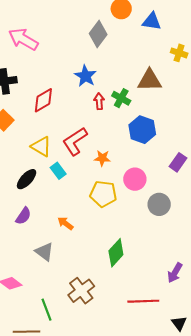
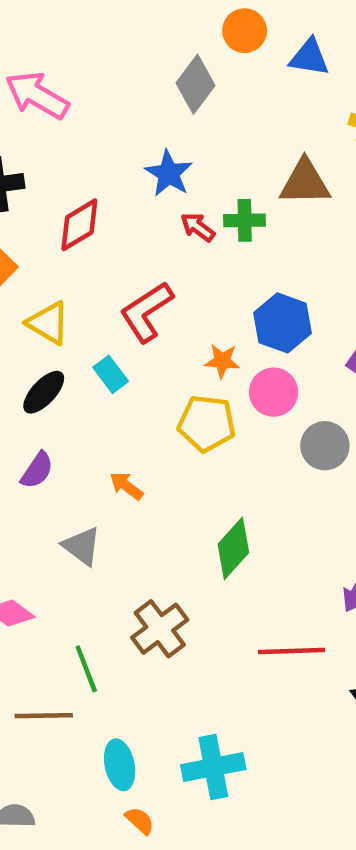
green cross: (121, 98) -> (245, 220), turned -30
red arrow: (99, 101) -> (198, 227), turned -49
blue hexagon: (142, 130) -> (282, 323), moved
yellow triangle: (41, 147) -> (48, 323), moved
orange star: (102, 158) -> (222, 361), moved

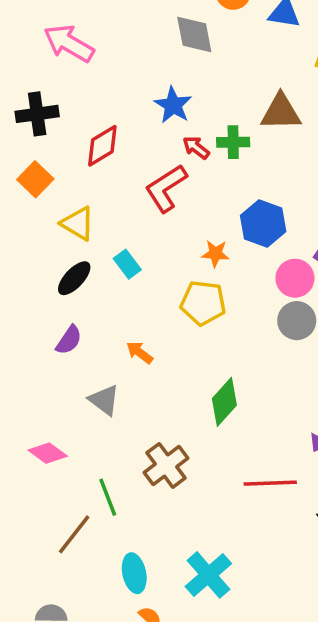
gray diamond: (195, 84) -> (194, 34), turned -48
red L-shape: (146, 312) -> (166, 188), moved
pink circle: (274, 392) -> (295, 278), moved
brown line: (44, 716) -> (74, 534), turned -51
cyan cross: (213, 767) -> (208, 575), turned -30

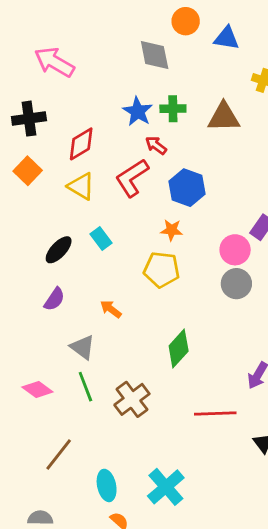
green cross: (233, 142) -> (173, 109), moved
yellow triangle: (78, 223) -> (81, 186), moved
blue hexagon: (263, 223) -> (187, 188), moved
green line: (108, 497) -> (85, 387), moved

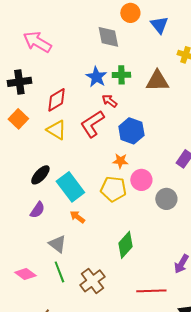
blue triangle: (227, 38) -> (159, 25), turned 42
cyan rectangle: (101, 239) -> (70, 187), moved, size x1.8
pink circle: (235, 250) -> (141, 180), moved

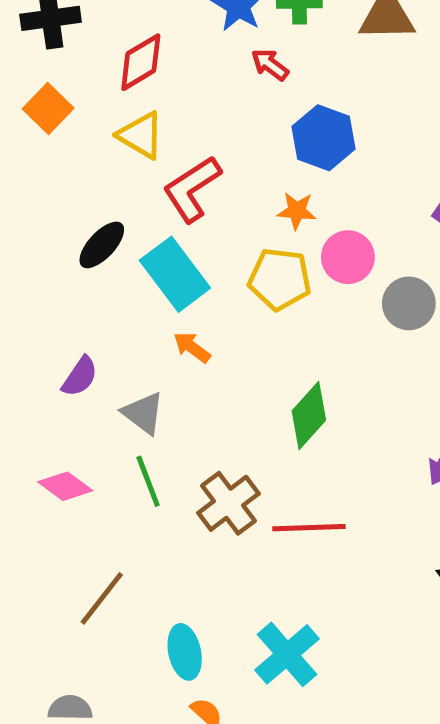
red L-shape: (92, 124) -> (192, 189), moved
purple semicircle: (37, 210) -> (80, 377), moved
red line: (151, 291) -> (309, 528), moved

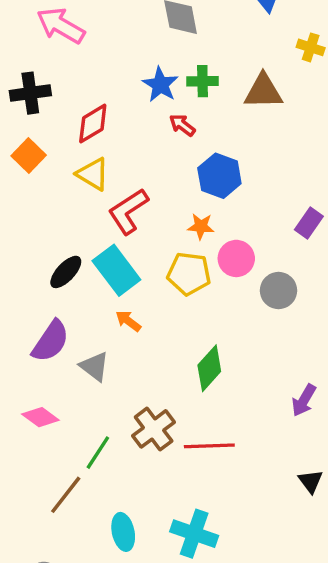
black ellipse: (102, 245) -> (66, 272), moved
purple semicircle: (80, 377) -> (51, 341), size x1.5
green line: (148, 481) -> (98, 453), moved, turned 54
cyan cross: (287, 654) -> (194, 534), turned -30

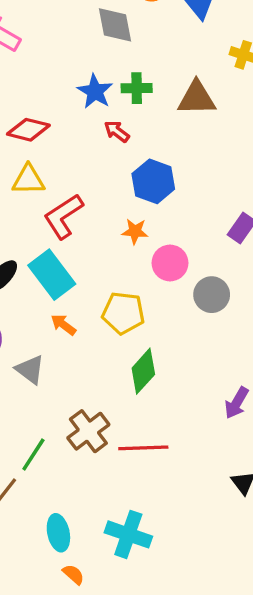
red diamond: (93, 123) -> (28, 130), turned 45
yellow triangle: (93, 174) -> (28, 180), turned -32
yellow pentagon: (189, 274) -> (123, 313), moved

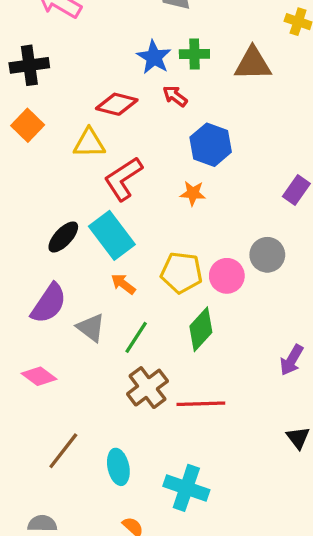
red diamond: (28, 130) -> (117, 104), moved
pink circle: (170, 263) -> (227, 276), moved
green line: (33, 455) -> (136, 337), moved
cyan ellipse: (58, 533) -> (118, 467), moved

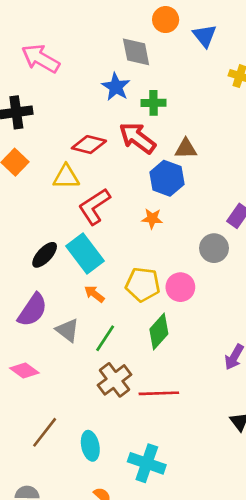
blue star: (154, 57) -> (116, 87), moved
brown triangle: (253, 64) -> (186, 149), moved, size x0.7
red arrow: (175, 96) -> (137, 138), size x1.8
gray circle: (267, 255) -> (214, 248), moved

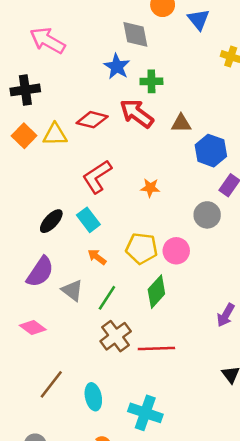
yellow triangle: (66, 177) -> (55, 135), moved
blue hexagon: (167, 178) -> (211, 151), moved
cyan rectangle: (85, 254) -> (88, 220), size x0.7

